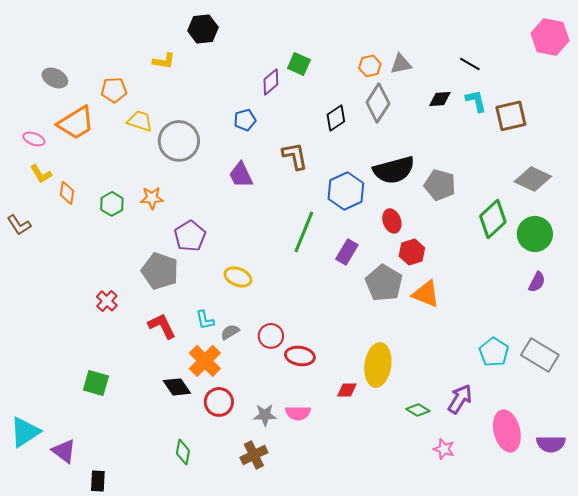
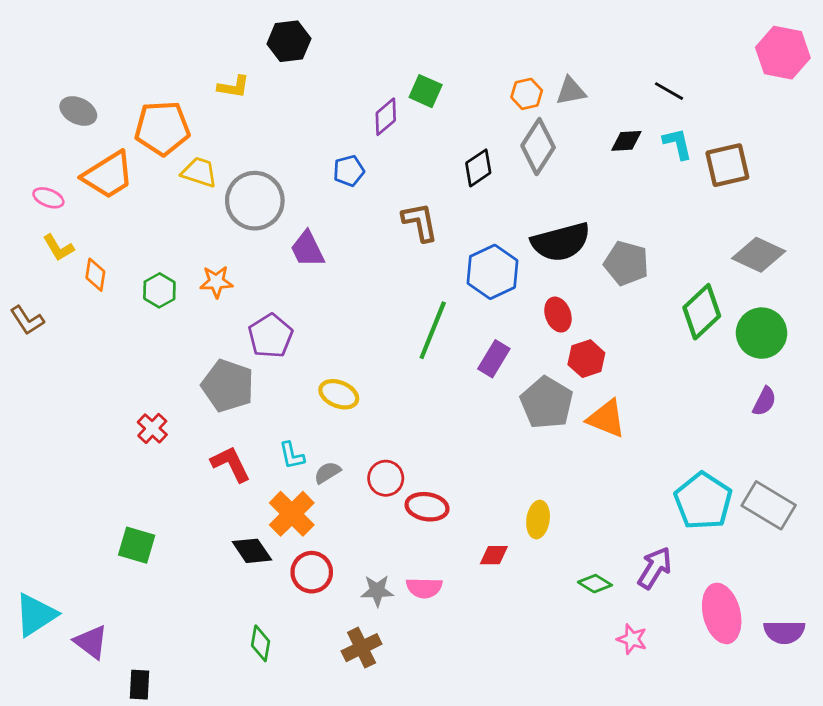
orange pentagon: (114, 90) -> (162, 128), size x1.5
purple trapezoid: (241, 175) -> (307, 249), moved
cyan pentagon: (494, 352) -> (703, 501), size x1.4
yellow ellipse: (378, 365) -> (538, 520), size x0.6

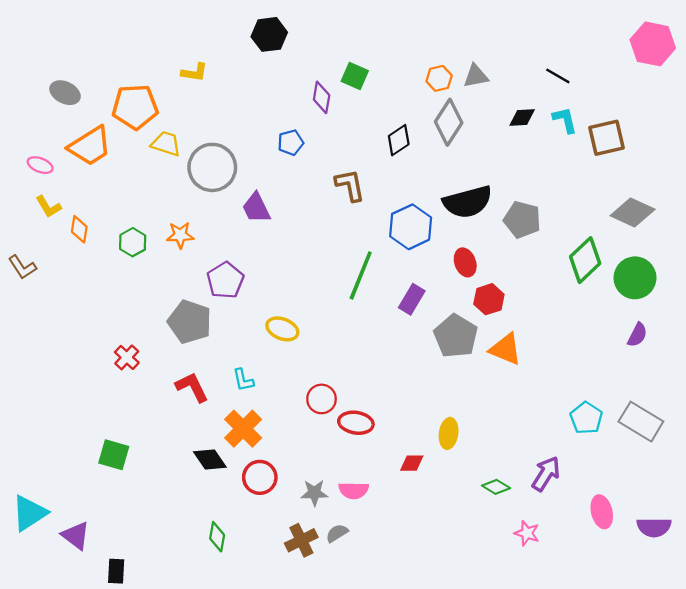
black hexagon: (289, 41) -> (269, 34), moved
purple diamond: (386, 117) -> (322, 97), turned -40
gray semicircle: (327, 473) -> (337, 533), moved
cyan pentagon: (703, 501) -> (586, 418), size x0.7
pink ellipse: (722, 613) -> (602, 512), size x0.7

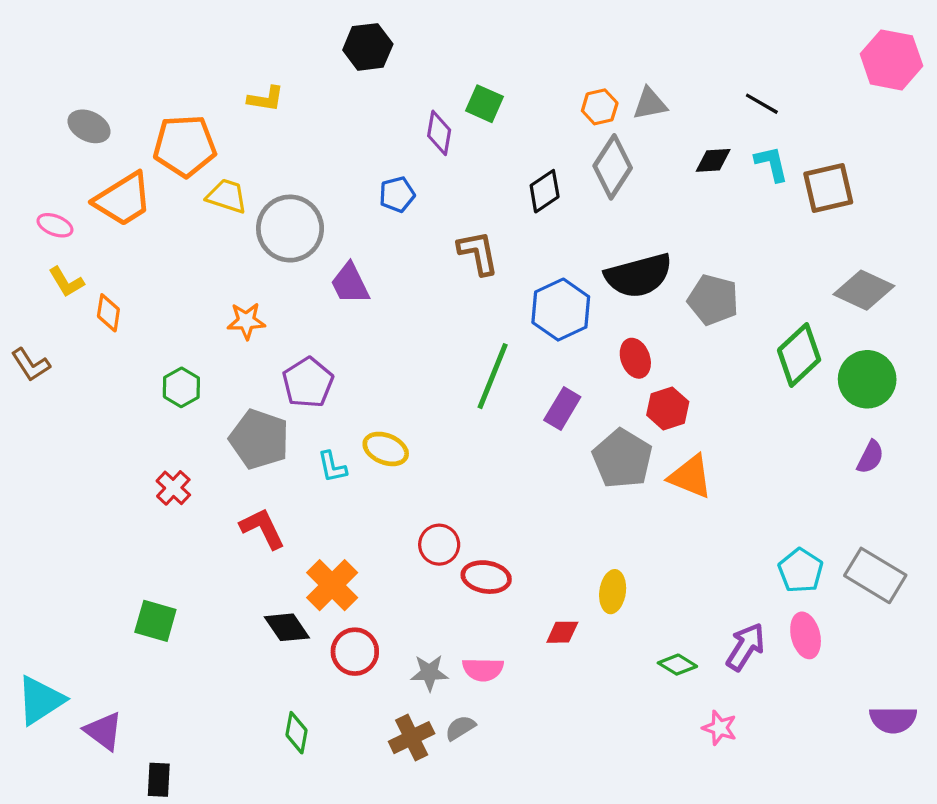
green hexagon: (133, 242) -> (181, 387), moved
cyan L-shape: (243, 380) -> (332, 467), moved
pink ellipse: (602, 512) -> (806, 635), moved

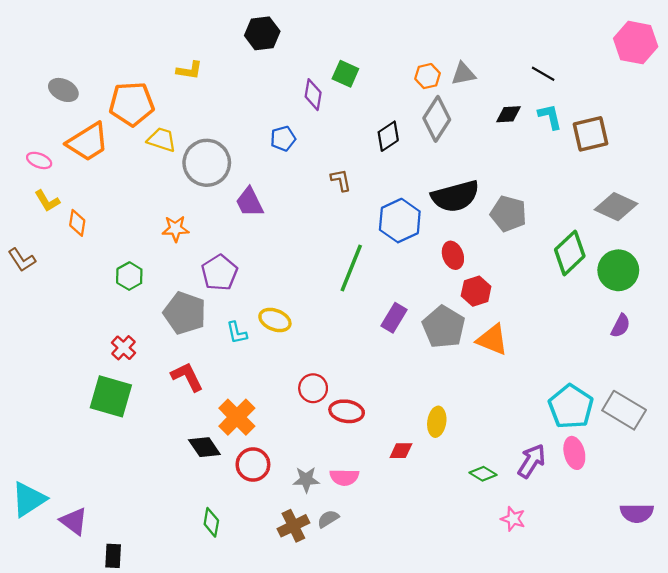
brown L-shape: (478, 253) -> (341, 180), size x0.7
purple rectangle: (562, 408) -> (394, 318), moved
cyan pentagon: (801, 571) -> (571, 407), size x1.4
green square: (155, 621) -> (111, 396), moved, size x1.4

